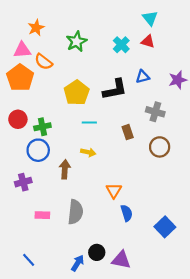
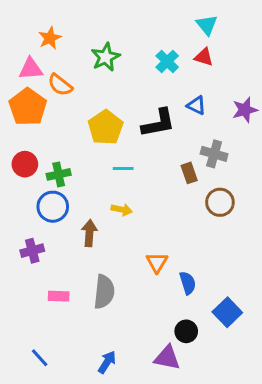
blue triangle: (143, 77) -> (196, 105), turned 40
brown rectangle: (128, 132) -> (189, 173), moved
blue semicircle: (127, 213) -> (188, 283), moved
black circle: (97, 252) -> (186, 331), moved

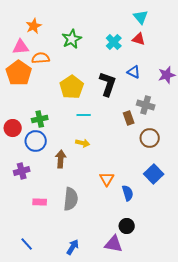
orange semicircle: (60, 85) -> (41, 58), turned 138
black L-shape: (158, 123) -> (108, 84), turned -60
red circle: (25, 164) -> (13, 128), moved
blue square: (227, 312) -> (154, 174), moved

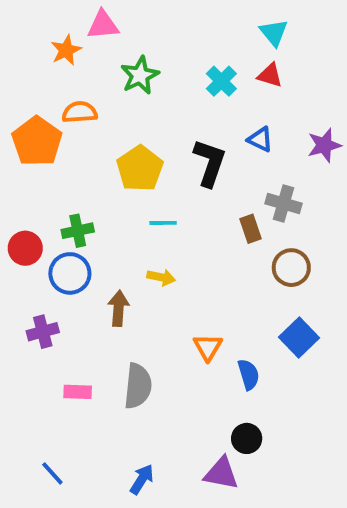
pink triangle: (21, 47) -> (103, 25), moved

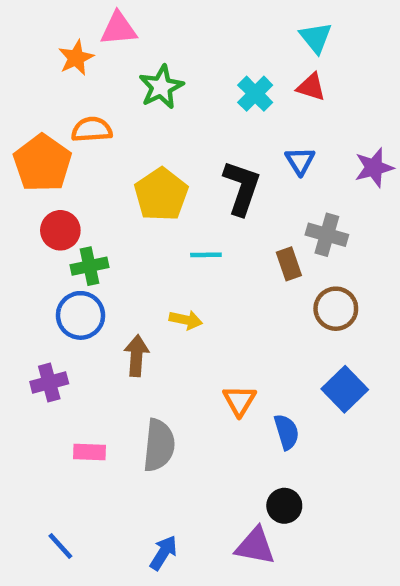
blue triangle: (260, 139) -> (300, 161), turned 32
cyan line: (163, 223) -> (206, 255), moved
red circle: (25, 248) -> (60, 230), moved

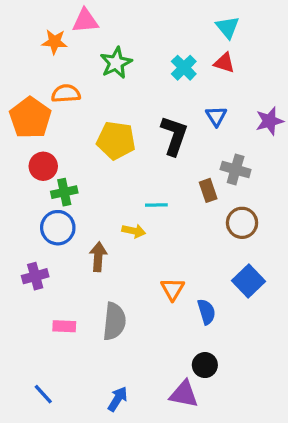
orange star: (76, 58) -> (55, 42), turned 30
yellow pentagon: (161, 194) -> (116, 140), turned -30
cyan line: (206, 255) -> (156, 205), moved

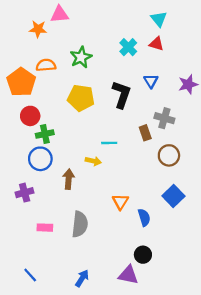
green star: (116, 63) -> (81, 57), moved

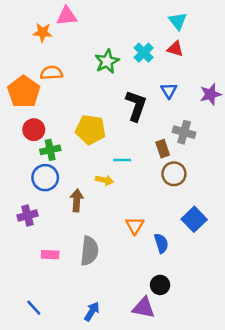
green star: (81, 57) -> (107, 61), moved
yellow pentagon: (81, 98) -> (91, 130), moved
brown circle: (169, 155) -> (174, 174), moved

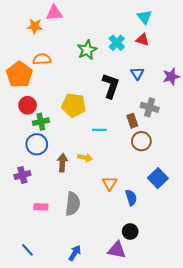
yellow arrow: (104, 180) -> (85, 158), moved

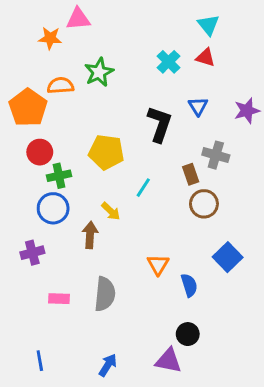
green star: (87, 50) -> (99, 72), moved
cyan line: (99, 130) -> (143, 188), turned -56
yellow arrow: (85, 158) -> (111, 211), moved, turned 32
blue line: (28, 250) -> (40, 361), turned 32

